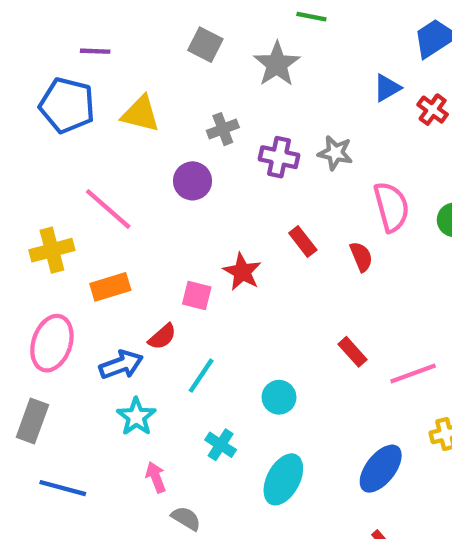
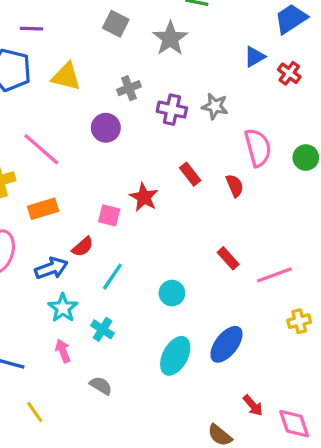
cyan cross: (221, 445) -> (103, 329), moved
blue ellipse: (381, 469) -> (226, 344), moved
pink arrow: (156, 477) -> (63, 351), moved

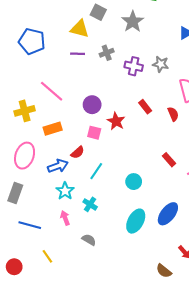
purple line: (31, 29) -> (78, 54), moved
yellow triangle: (66, 77) -> (80, 29), moved
purple circle: (106, 128) -> (92, 105), moved

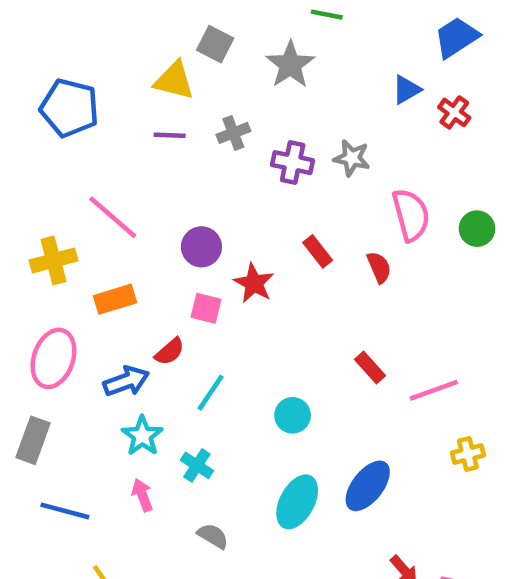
gray semicircle: (89, 240) -> (213, 536), moved

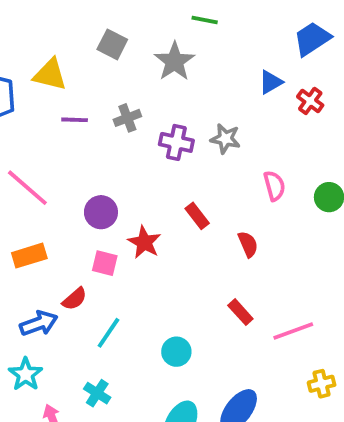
yellow triangle: (174, 81) -> (50, 75), moved
pink semicircle: (411, 215) -> (274, 186), size x0.7
red semicircle: (379, 267) -> (248, 244), moved
cyan star: (142, 436) -> (26, 374), moved

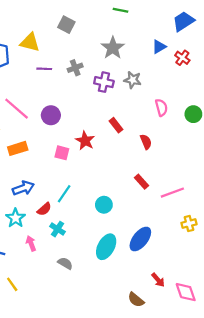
gray star: (174, 61) -> (113, 48), moved
purple circle: (101, 212) -> (51, 115), moved
red semicircle: (75, 299) -> (44, 209), moved

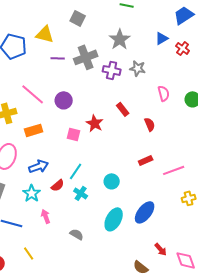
gray cross: (75, 68) -> (86, 57), size x1.6
red rectangle: (141, 182) -> (146, 160), turned -72
cyan cross: (57, 229) -> (81, 193), moved

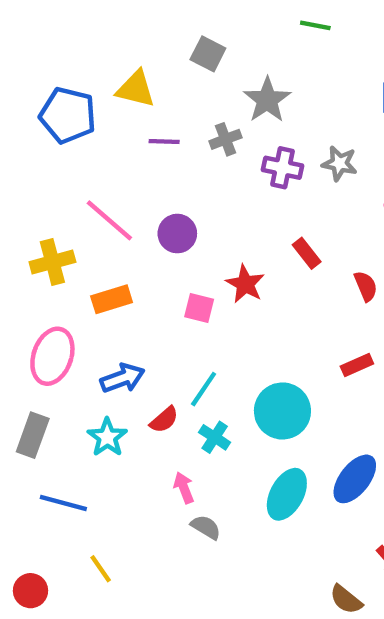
gray star: (120, 39) -> (267, 100), moved
gray cross: (86, 57) -> (226, 139), size x0.6
cyan circle: (112, 181) -> (282, 411), size x1.6
pink arrow: (46, 216) -> (184, 488), moved

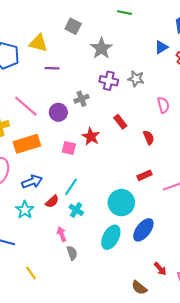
gray cross: (226, 139) -> (81, 99), moved
orange rectangle: (112, 299) -> (27, 144), size x1.4
cyan circle: (282, 411) -> (121, 203), moved
gray semicircle: (206, 527) -> (72, 253), turned 40
yellow line: (101, 569) -> (31, 273), moved

